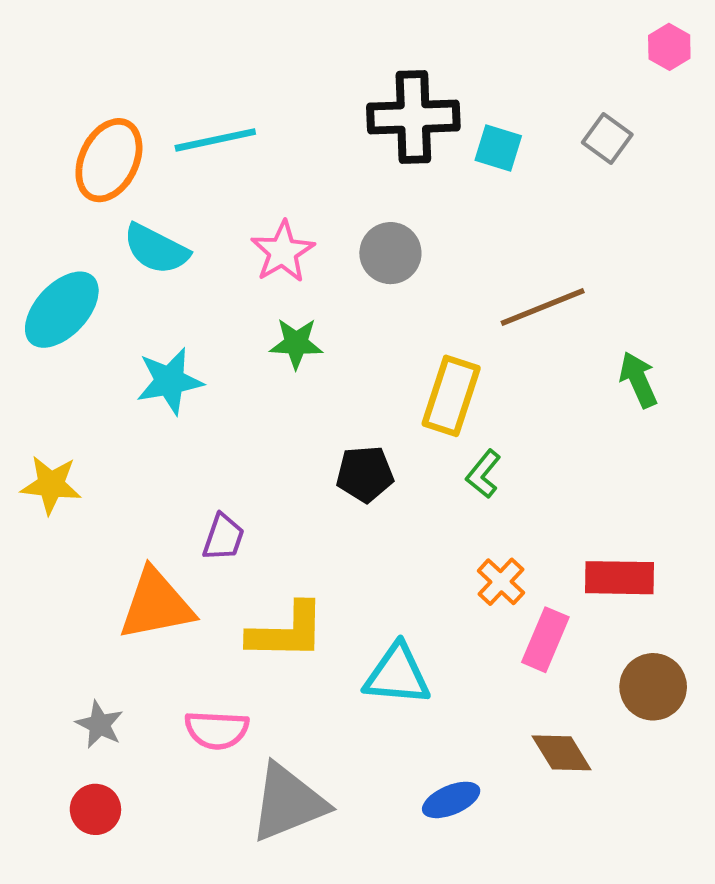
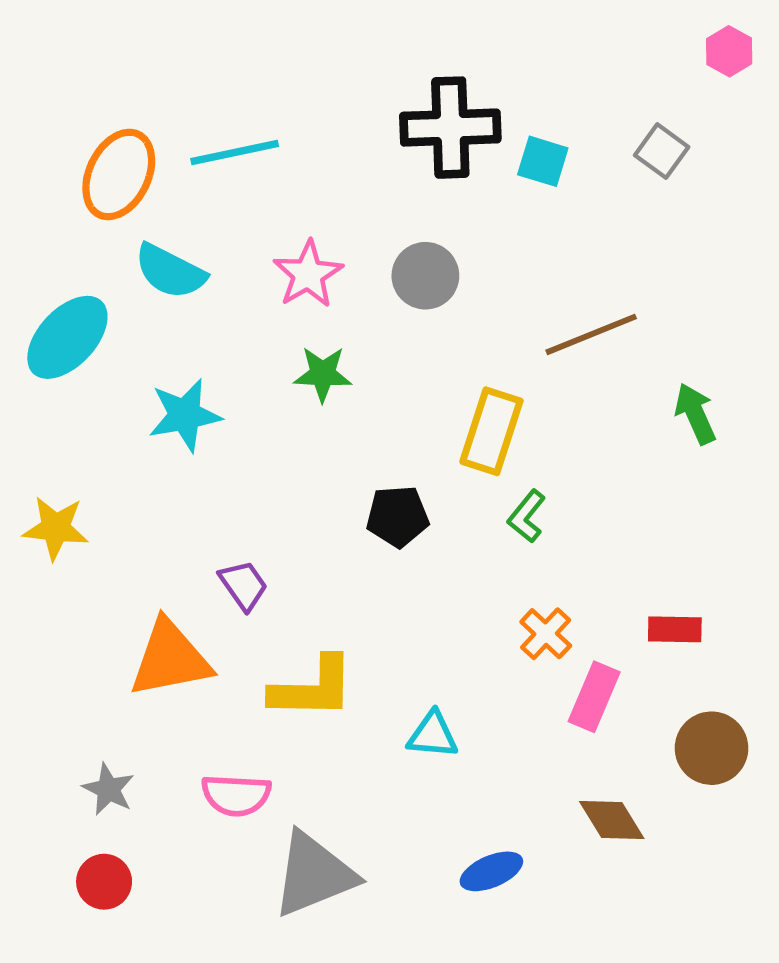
purple trapezoid: (223, 537) -> (243, 585), turned -54
red rectangle: (619, 578) -> (675, 629), size x0.7
cyan triangle: (397, 675) -> (433, 735), size x0.7

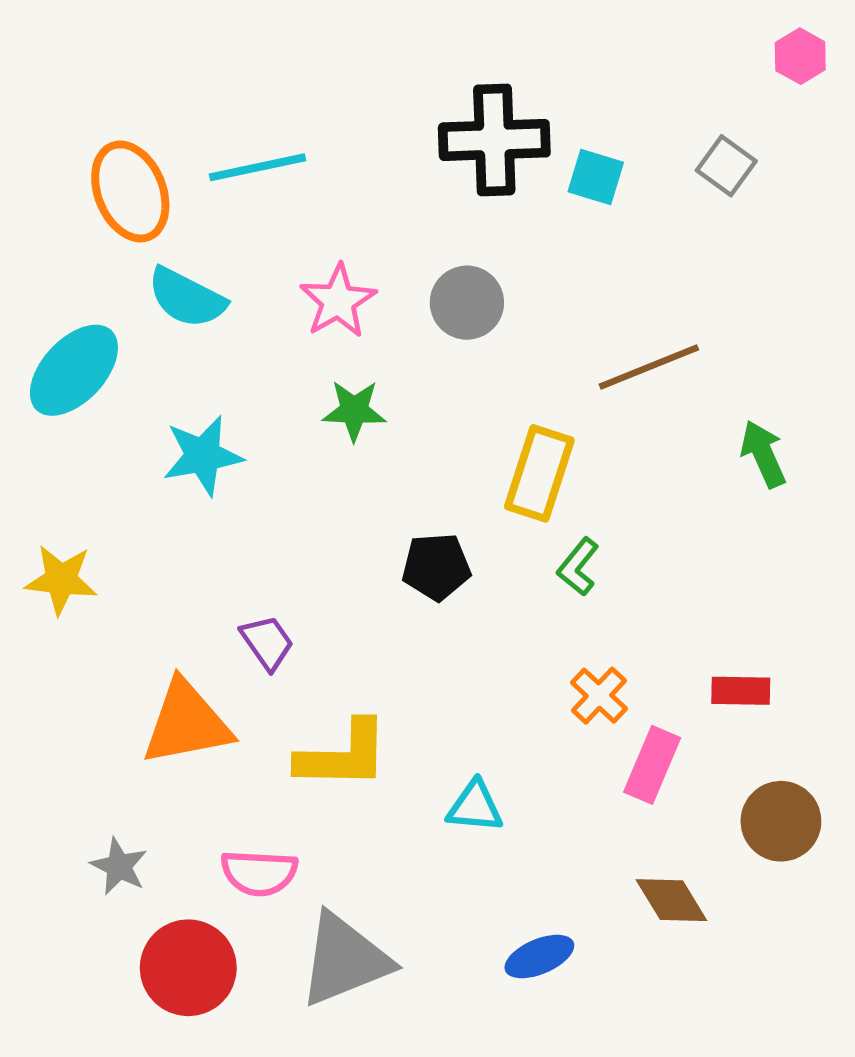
orange ellipse: (119, 174) -> (130, 191), turned -48
red circle: (104, 882) -> (188, 968), moved, size x1.6

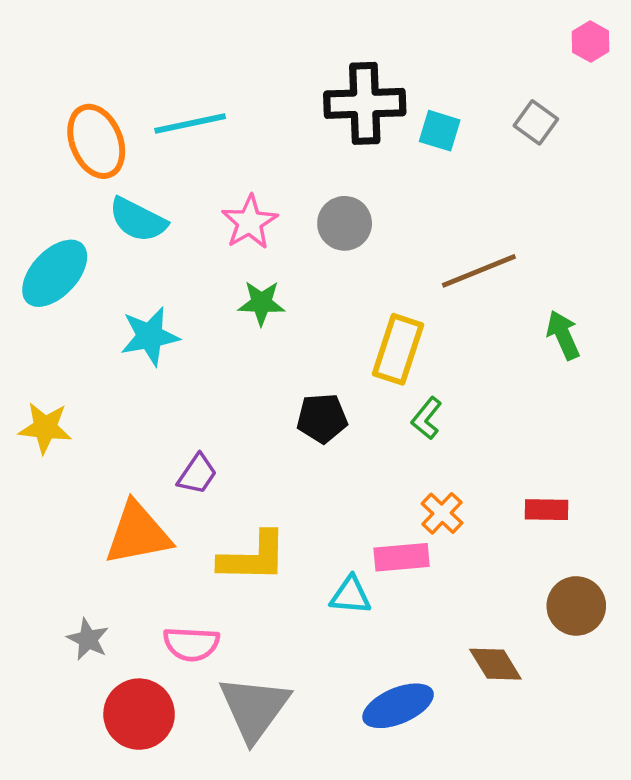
purple trapezoid: (267, 642) -> (197, 474), turned 69
pink rectangle: (652, 765) -> (402, 557), moved, turned 62
blue ellipse: (539, 957) -> (398, 706), size x1.4
gray triangle: (345, 960) -> (254, 708), turned -32

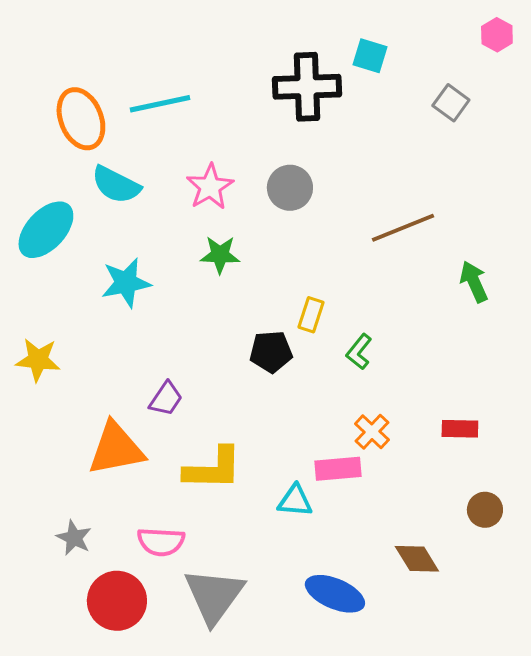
cyan square: (440, 131) -> (370, 56), moved
yellow rectangle: (398, 349) -> (311, 315), moved, size x0.6
brown circle: (576, 606) -> (485, 510), size x0.7
blue ellipse: (398, 706) -> (335, 594), turned 46

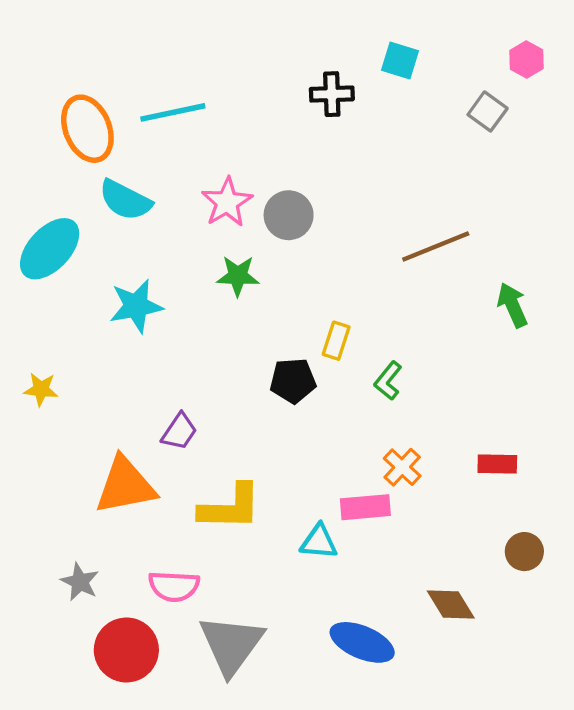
pink hexagon: (497, 35) -> (527, 59), moved
black cross: (307, 87) -> (332, 94), size x0.6
gray circle: (290, 188) -> (289, 215), moved
yellow star: (38, 360) -> (41, 389), size x0.7

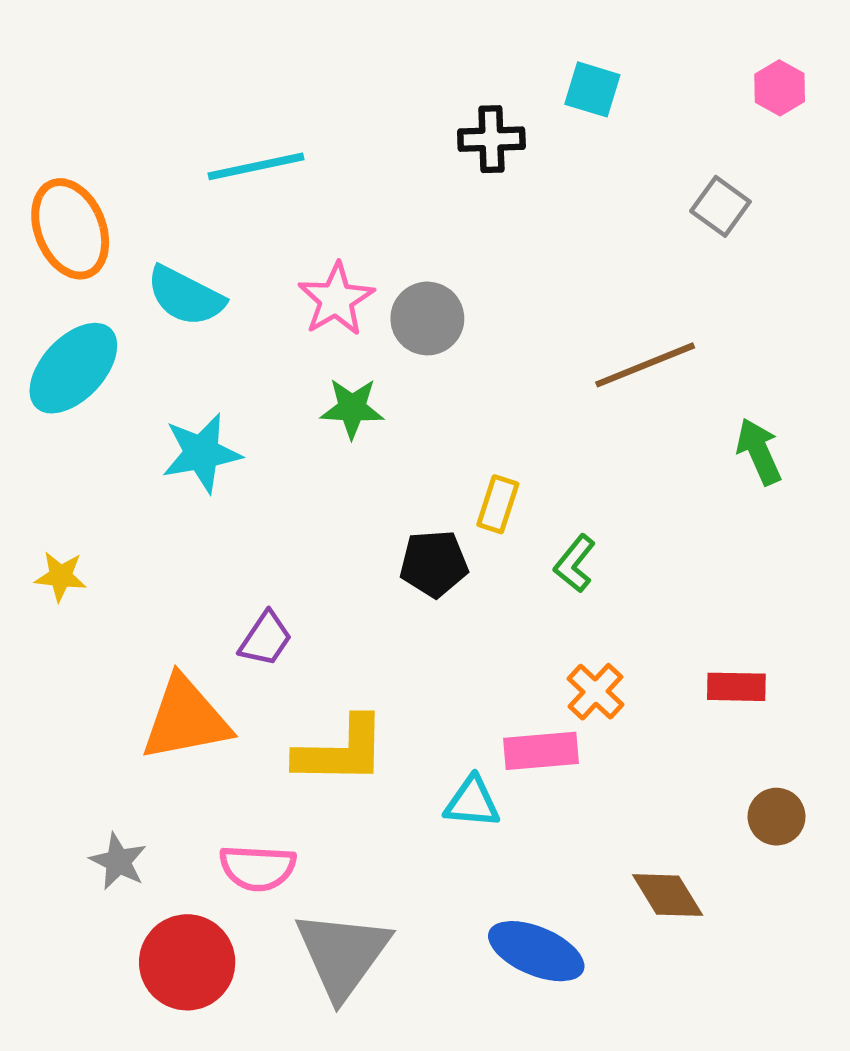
gray square: (488, 111) -> (720, 206), moved
orange ellipse: (87, 129) -> (70, 229), moved

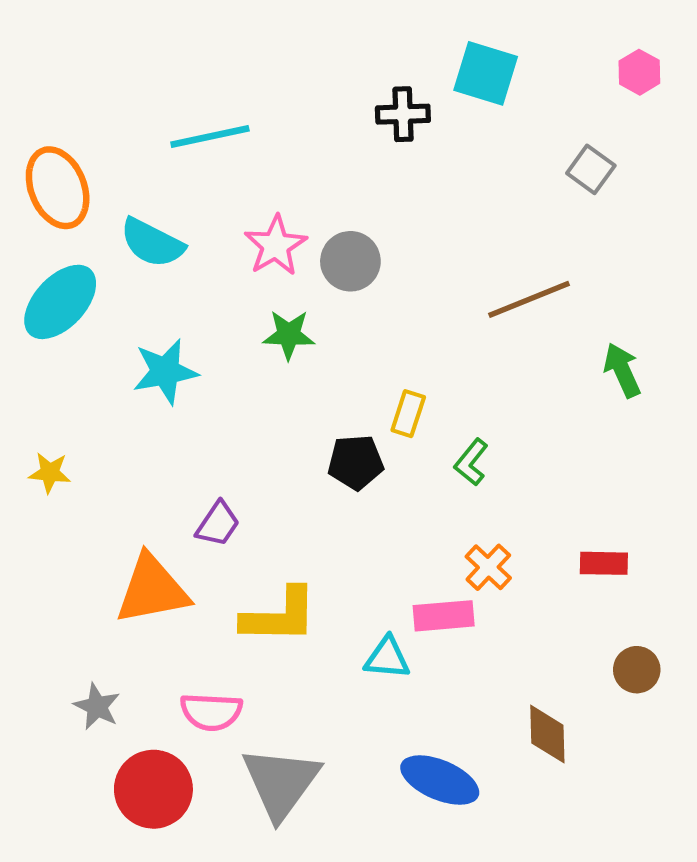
cyan square: (592, 89) -> (486, 73), size x1.4
brown diamond: (668, 895) -> (547, 734), turned 30

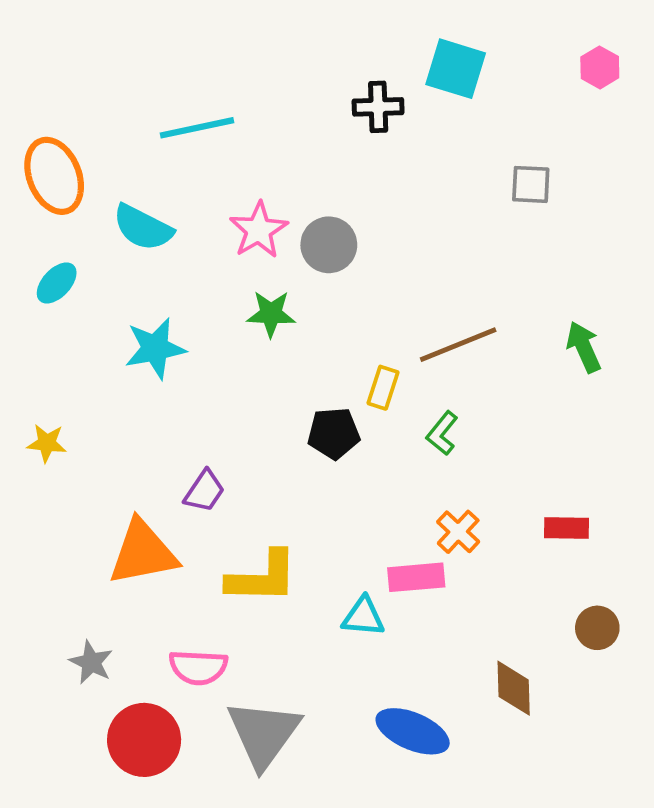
gray square: (591, 169) -> (531, 184), moved, turned -33
brown line: (529, 299) -> (458, 345), moved
cyan ellipse: (60, 302) -> (57, 283), size x0.6

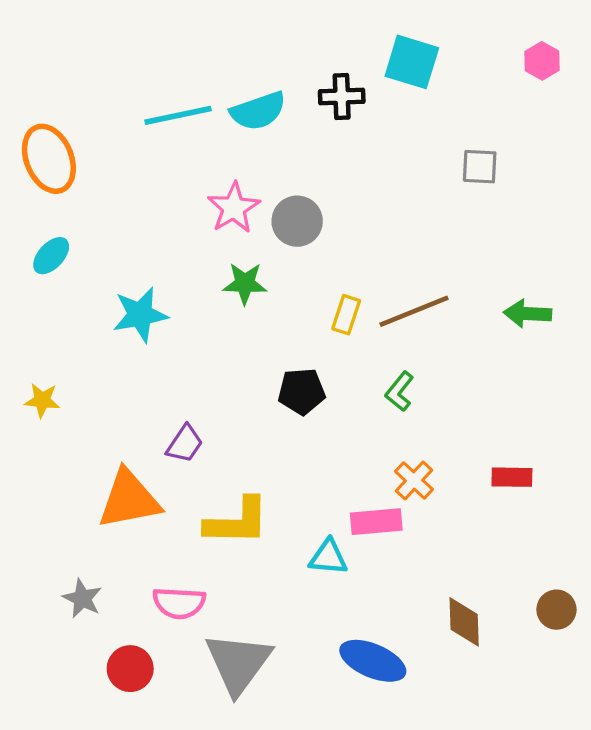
cyan semicircle: (143, 228) -> (258, 111), moved, turned -46
green arrow: (584, 347) -> (528, 314), turned -63
yellow rectangle: (383, 388) -> (346, 315), moved
brown circle: (597, 628) -> (556, 610), moved
red circle: (144, 740) -> (130, 669), size x0.7

